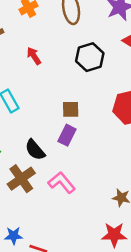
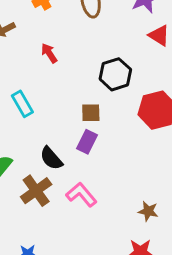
black hexagon: (90, 57) -> (115, 74), moved

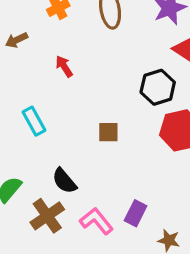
black hexagon: (115, 74) -> (158, 87), moved
purple rectangle: (87, 142) -> (136, 213), moved

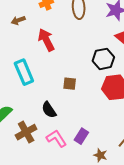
red arrow: (64, 66) -> (46, 40), size x1.6
cyan rectangle: (34, 121) -> (24, 72), size x1.4
black semicircle: (64, 181) -> (49, 110), moved

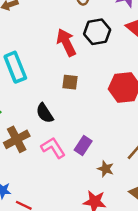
red arrow: (46, 40) -> (66, 43), moved
black hexagon: (103, 59) -> (97, 32), moved

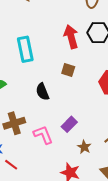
brown cross: (17, 139) -> (14, 123), moved
pink L-shape: (53, 148) -> (43, 135), moved

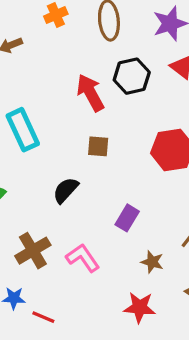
black semicircle: (42, 92) -> (66, 190), turned 78
purple rectangle: (69, 124) -> (127, 218), moved

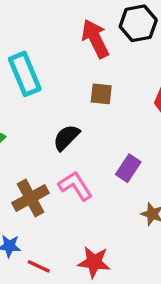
pink L-shape: (83, 258) -> (75, 186), moved
red star: (140, 307) -> (94, 262), moved

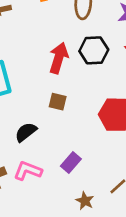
red arrow: (95, 39) -> (59, 58), turned 36
pink L-shape: (75, 186) -> (28, 171), turned -44

